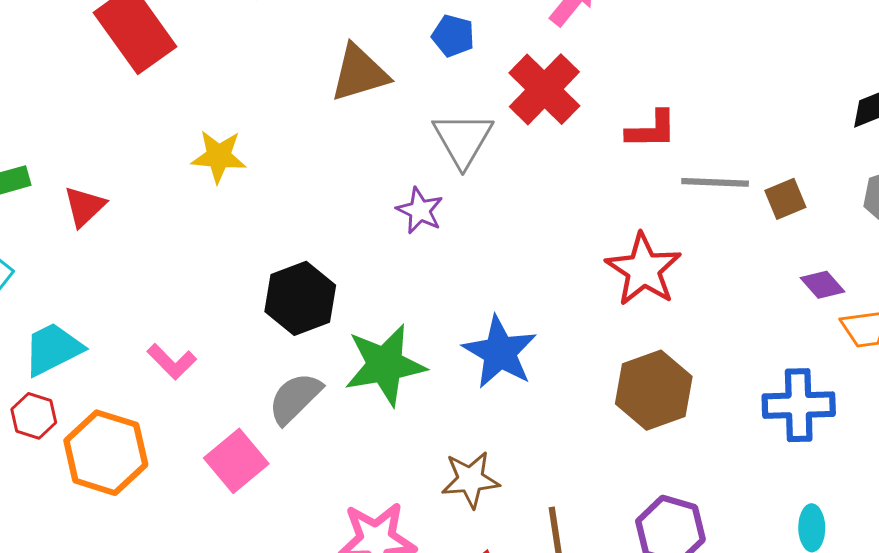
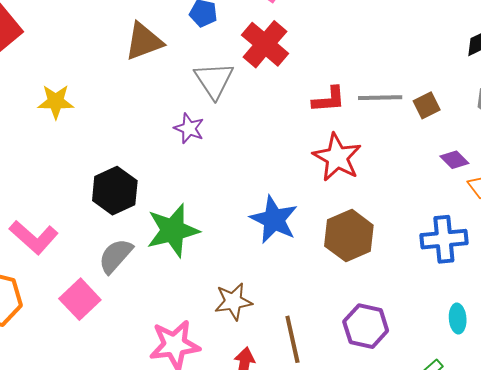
red L-shape: (652, 130) -> (329, 99), moved
blue star: (500, 352) -> (274, 219), moved
pink L-shape: (172, 362) -> (34, 237), size x1.5

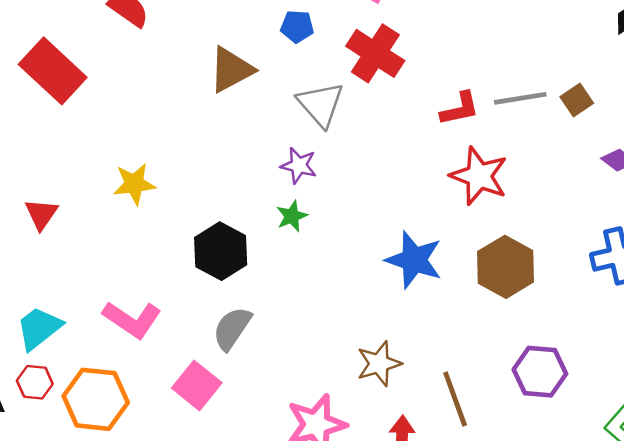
yellow star: (56, 102) -> (134, 184), moved
green star: (173, 230) -> (292, 216), moved, size x0.5

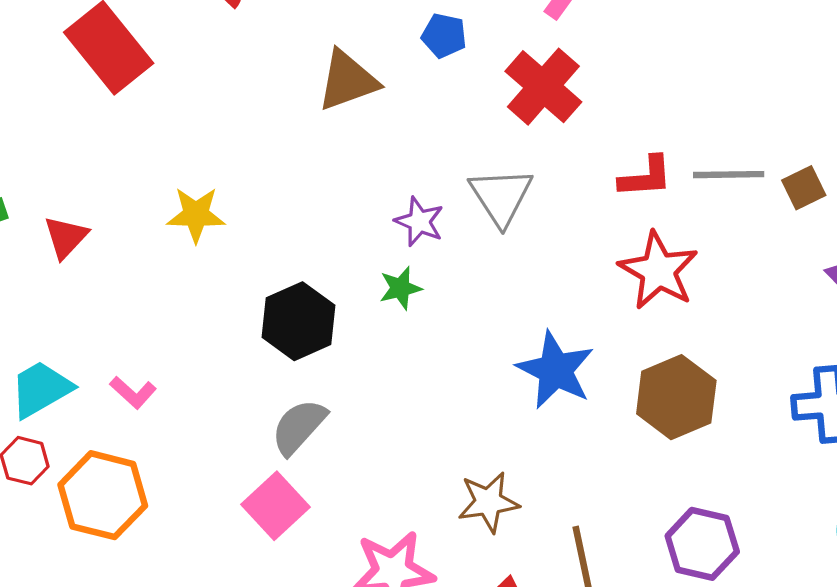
gray triangle: (321, 104) -> (501, 196), moved
pink L-shape: (132, 319) -> (133, 392), moved, size x0.6
pink square: (197, 385) -> (275, 506), moved

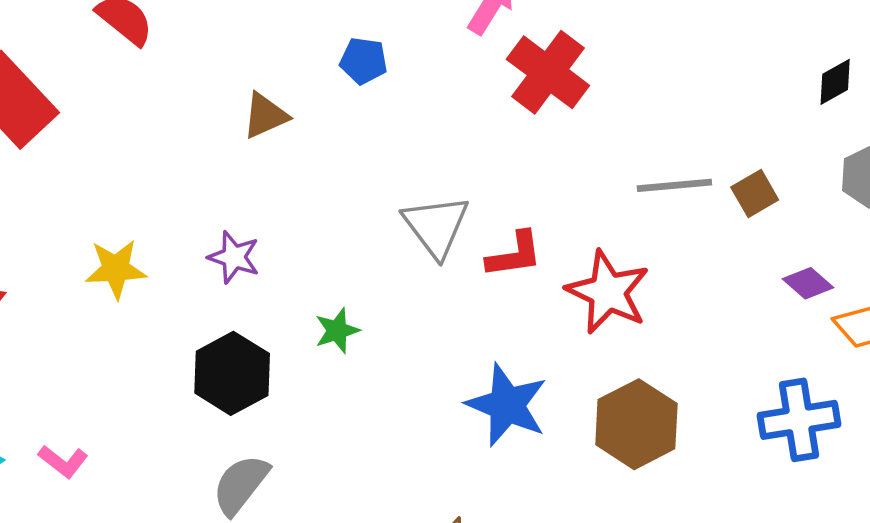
brown triangle: (348, 81) -> (265, 116), size x0.7
red cross: (543, 87) -> (548, 72), moved
red L-shape: (646, 177) -> (514, 255), moved
purple star: (419, 222) -> (234, 257), moved

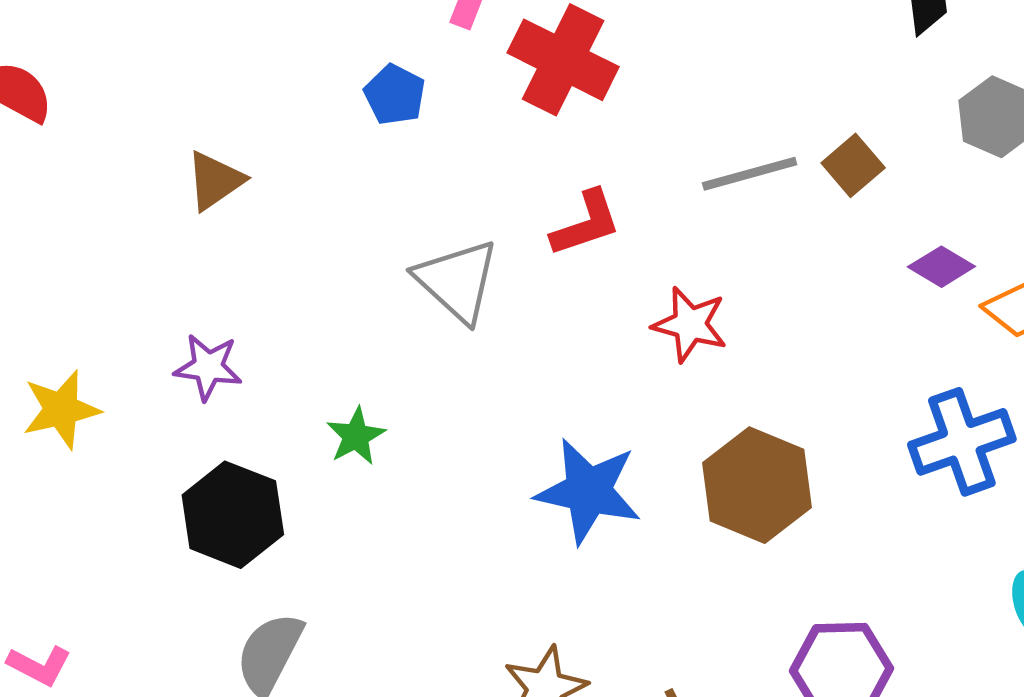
blue pentagon: (364, 61) -> (395, 95), moved, turned 30
red L-shape: (514, 255) -> (586, 223), moved
red star: (608, 292) -> (690, 324), size x0.7

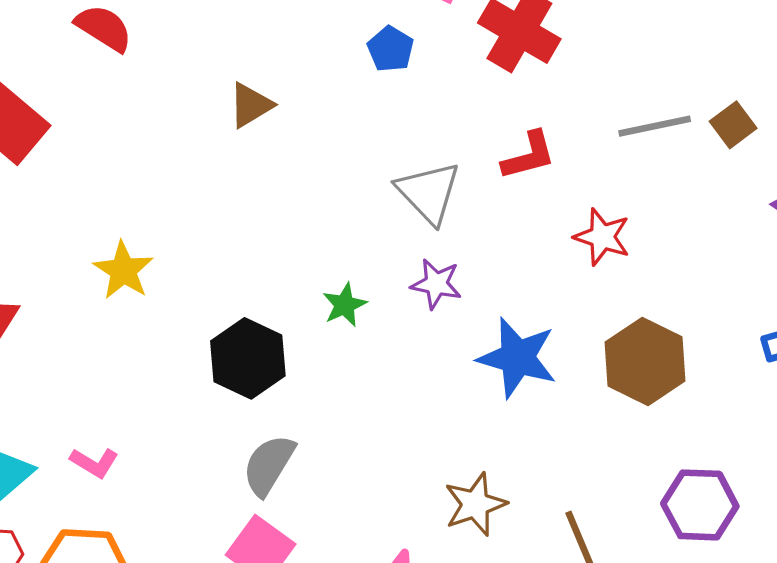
purple star: (208, 367) -> (436, 284), moved
yellow star: (61, 409) -> (123, 270), turned -30

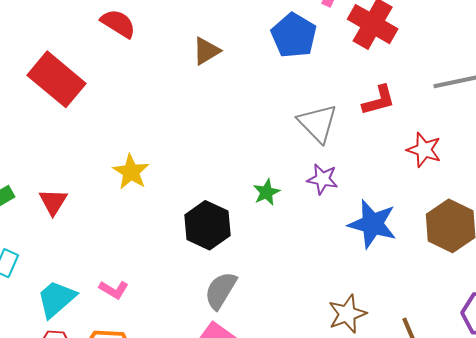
blue pentagon: (391, 49) -> (294, 35), size x1.6
brown triangle: (251, 105) -> (206, 51), moved

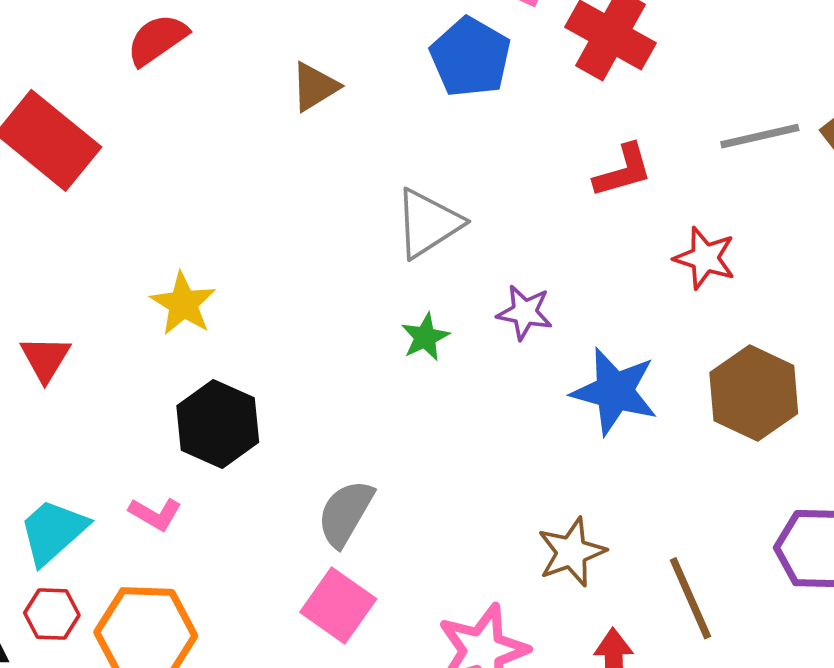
red semicircle: (118, 23) -> (157, 40), turned -66
gray triangle: (318, 123) -> (428, 223), moved, turned 42
black hexagon: (207, 225) -> (218, 424), moved

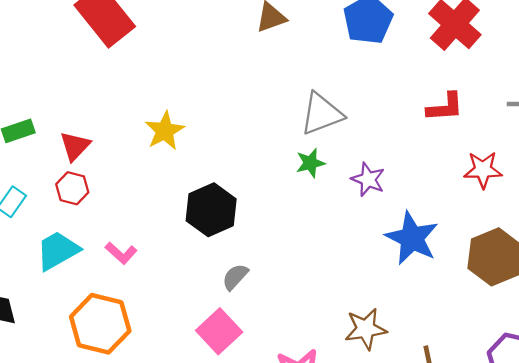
red star: (705, 258) -> (483, 170), turned -30
green star: (425, 337) -> (310, 163), moved
black hexagon: (218, 424) -> (211, 210), moved
gray semicircle: (345, 513) -> (235, 277), size x0.7
red hexagon: (52, 614) -> (72, 188), moved

